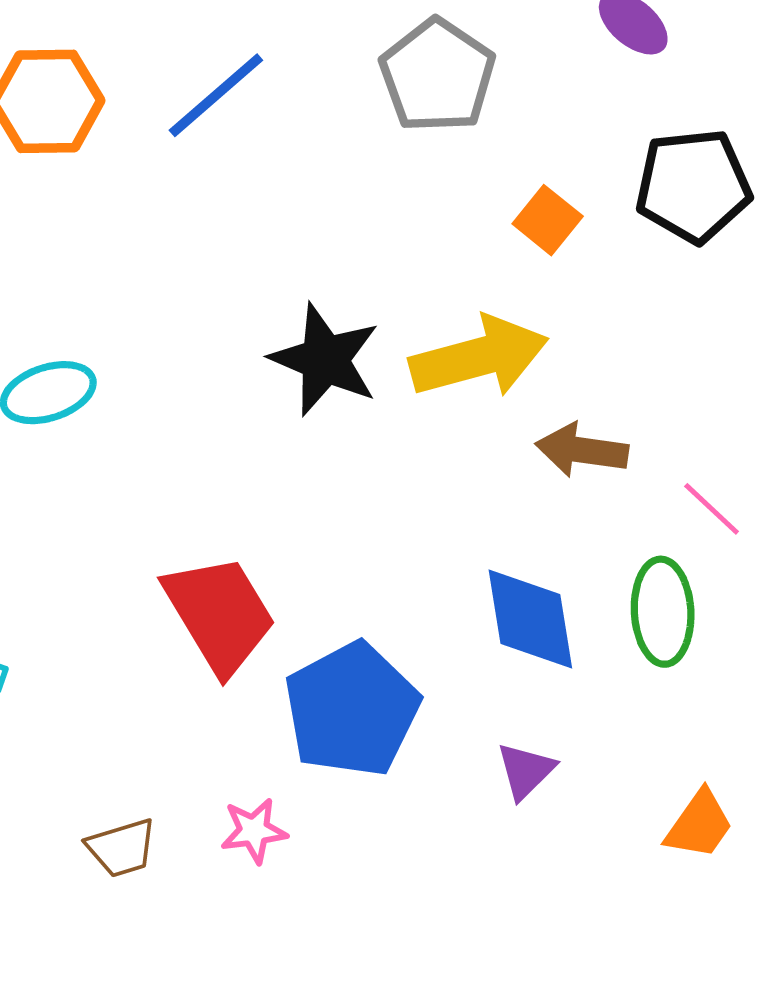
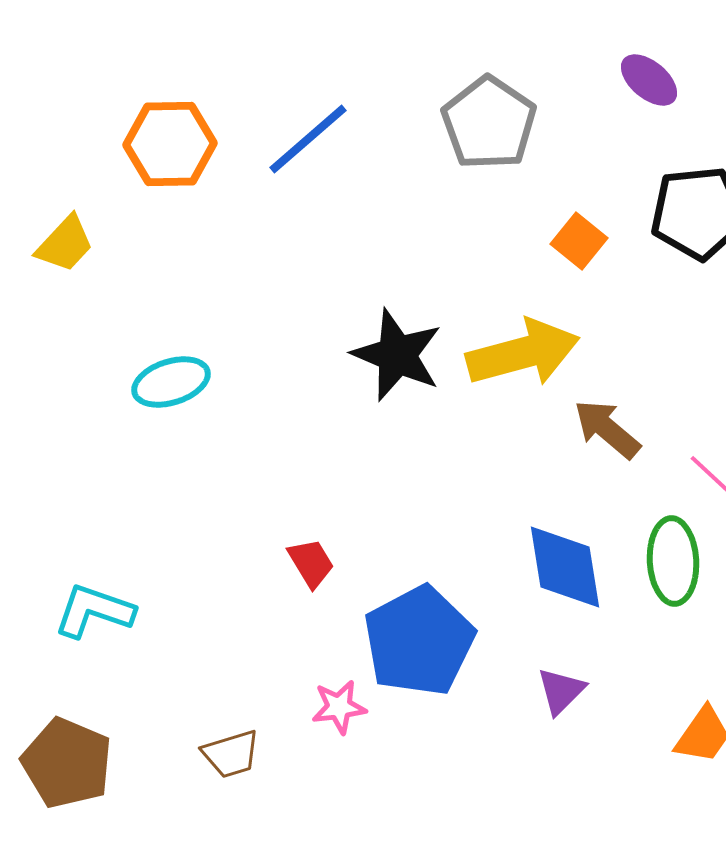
brown arrow: (582, 450) -> (607, 429), turned 32
red trapezoid: (220, 614) -> (311, 563), size x0.5
pink star: (254, 831) -> (339, 707), moved

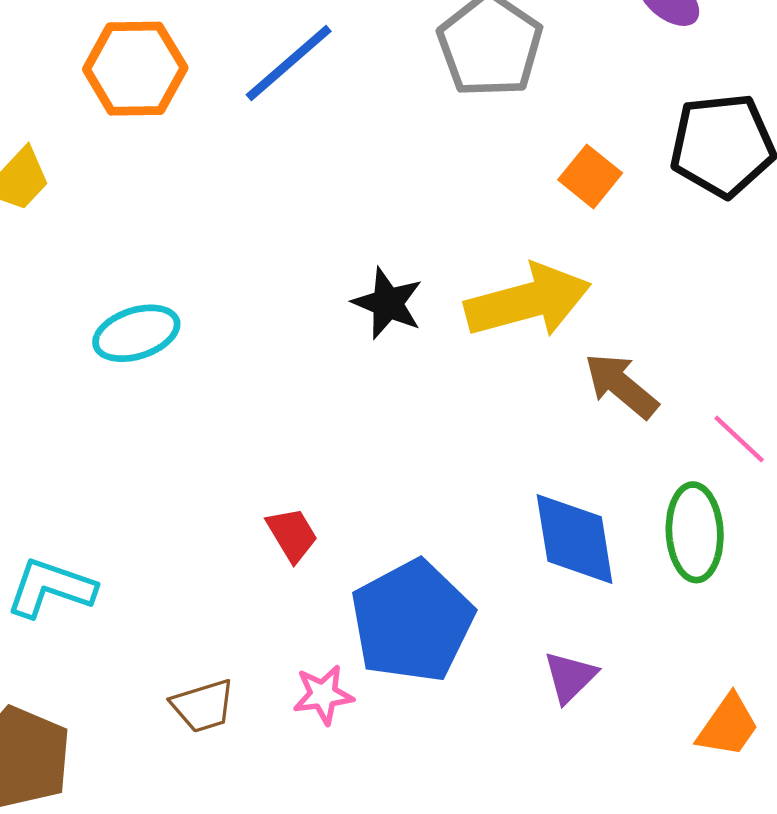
black star: (397, 355) -> (388, 303), size x0.7
brown trapezoid: (231, 754) -> (203, 706), moved

